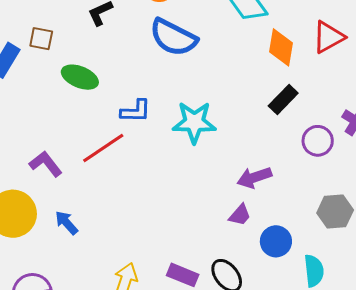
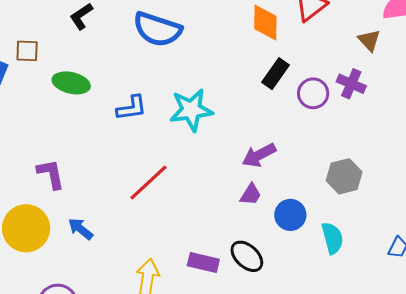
purple circle: (318, 141) -> (313, 93), moved
red line: (103, 148) -> (148, 182), moved
purple L-shape: (46, 164) -> (51, 174), turned 36

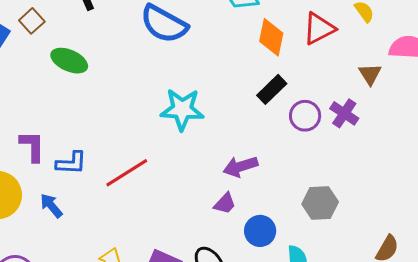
brown square: (27, 51) -> (32, 21), turned 35
blue L-shape: (132, 108) -> (71, 163), moved

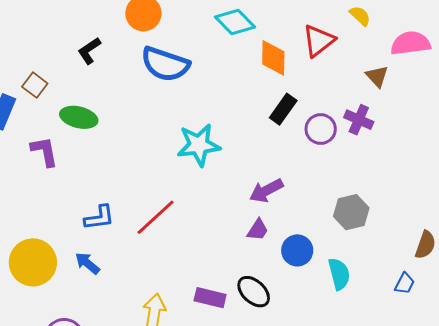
purple L-shape: (32, 146) -> (44, 151), moved

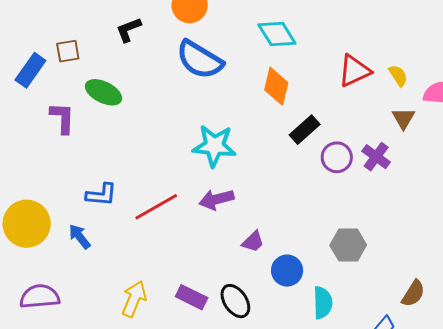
yellow semicircle: (360, 16) -> (398, 76), moved
orange diamond: (273, 58) -> (276, 86), moved
brown square: (35, 85) -> (68, 51), turned 30
purple arrow: (266, 191) -> (216, 199), moved

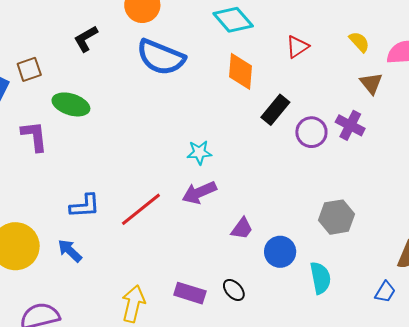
red triangle: (354, 71) -> (297, 47), moved, size x0.7
cyan star: (214, 146) -> (199, 152), moved, size x0.6
black ellipse: (235, 301) -> (234, 290), size x0.7

